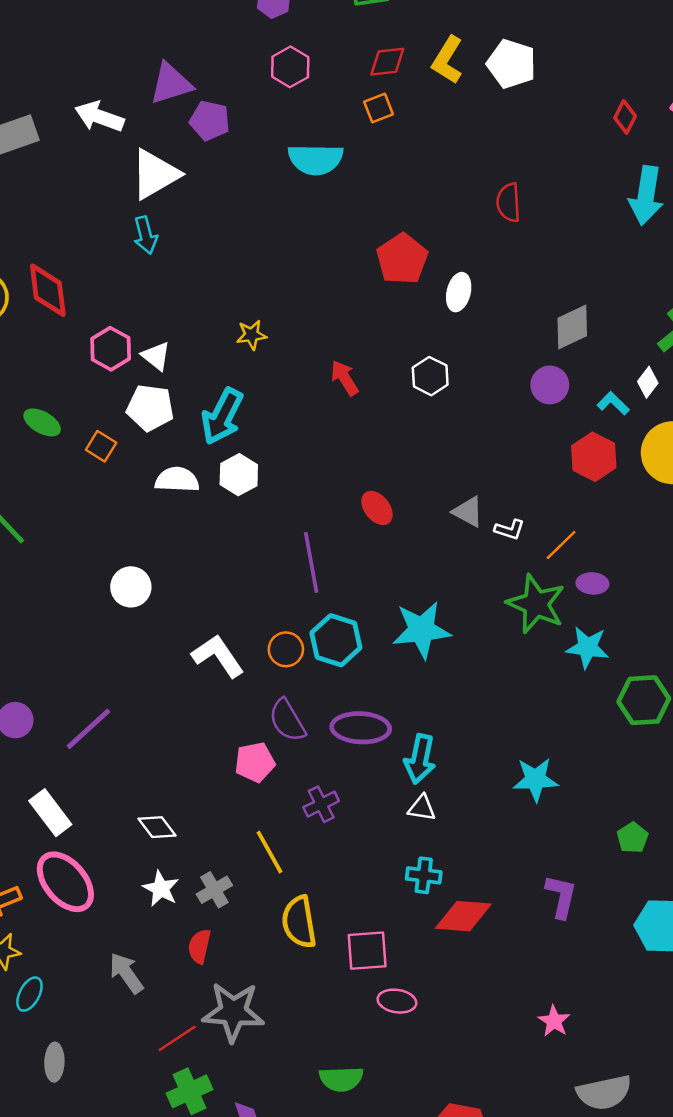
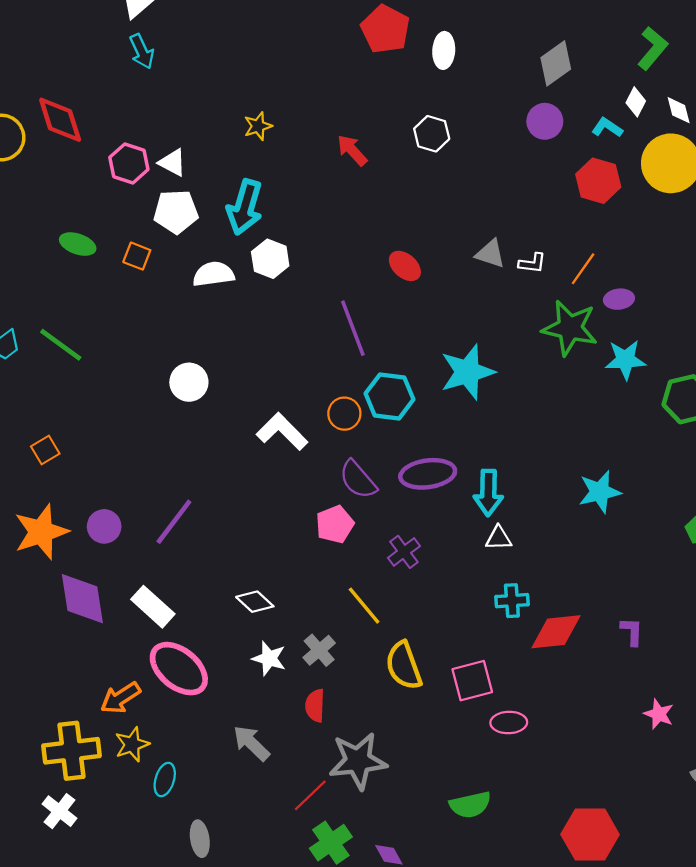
purple L-shape: (561, 896) -> (632, 632), moved, size x0.7

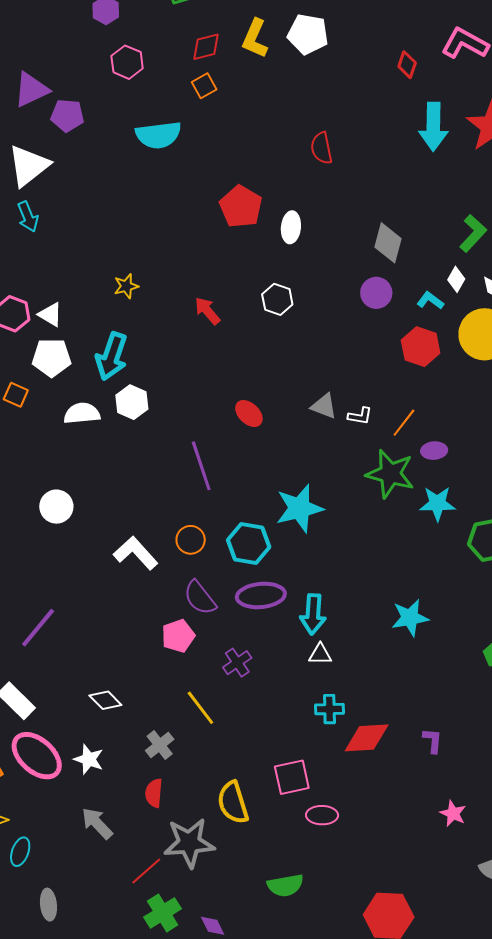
gray diamond: (556, 63) -> (388, 243), turned -42
cyan hexagon: (389, 396) -> (249, 544), moved
white star: (269, 658) -> (89, 759), moved
yellow semicircle: (404, 666) -> (233, 803), moved

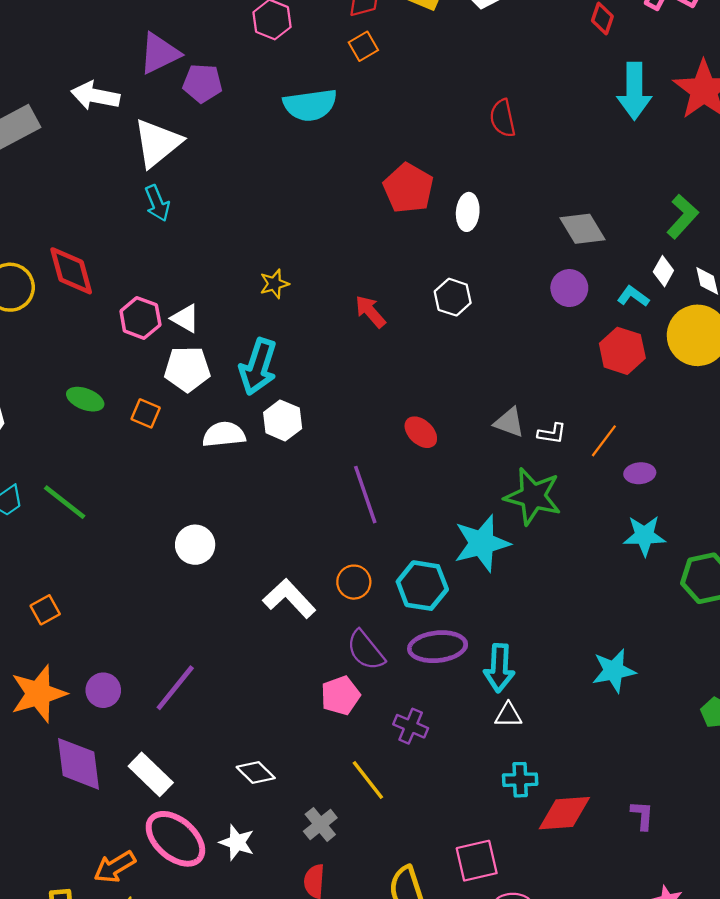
gray diamond: (388, 243) -> (582, 229), turned -45
green star: (390, 474) -> (533, 496), moved
purple cross: (237, 663) -> (411, 726), turned -32

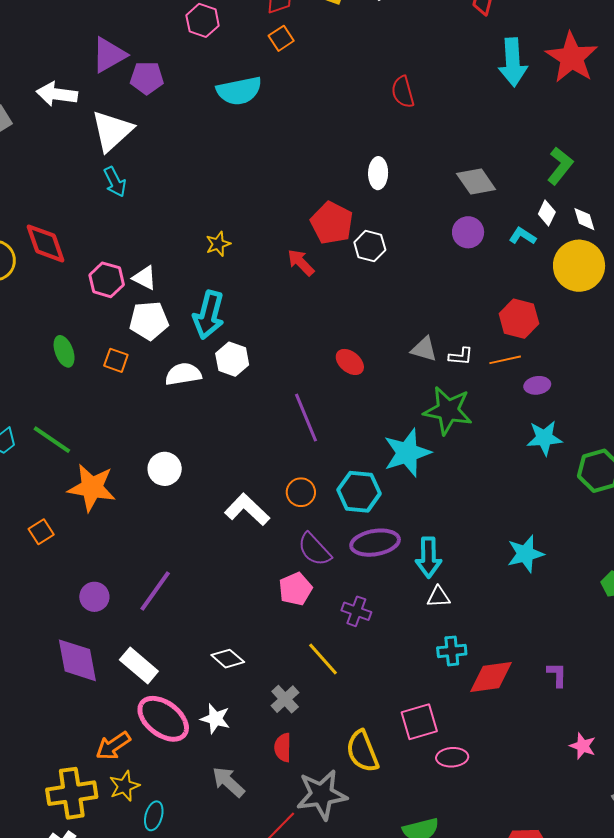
red pentagon: (408, 188) -> (332, 223), moved
red hexagon: (622, 351) -> (519, 319), moved
green ellipse: (85, 399) -> (64, 351), turned 52
orange line: (604, 441) -> (505, 360), turned 44
orange star: (38, 694) -> (92, 488), moved, turned 30

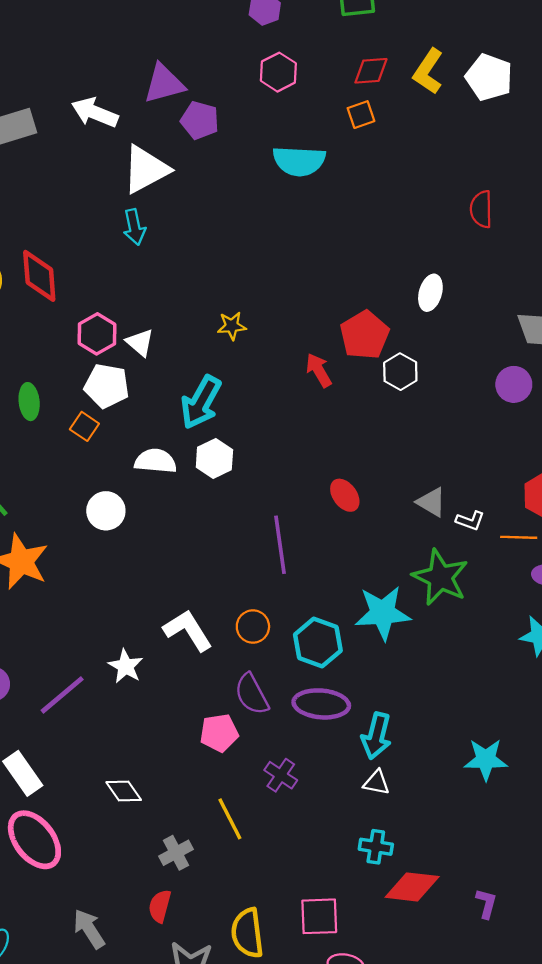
white pentagon: (149, 321) -> (107, 386), moved
white circle: (165, 469) -> (106, 511), moved
white star: (215, 719) -> (126, 666), moved

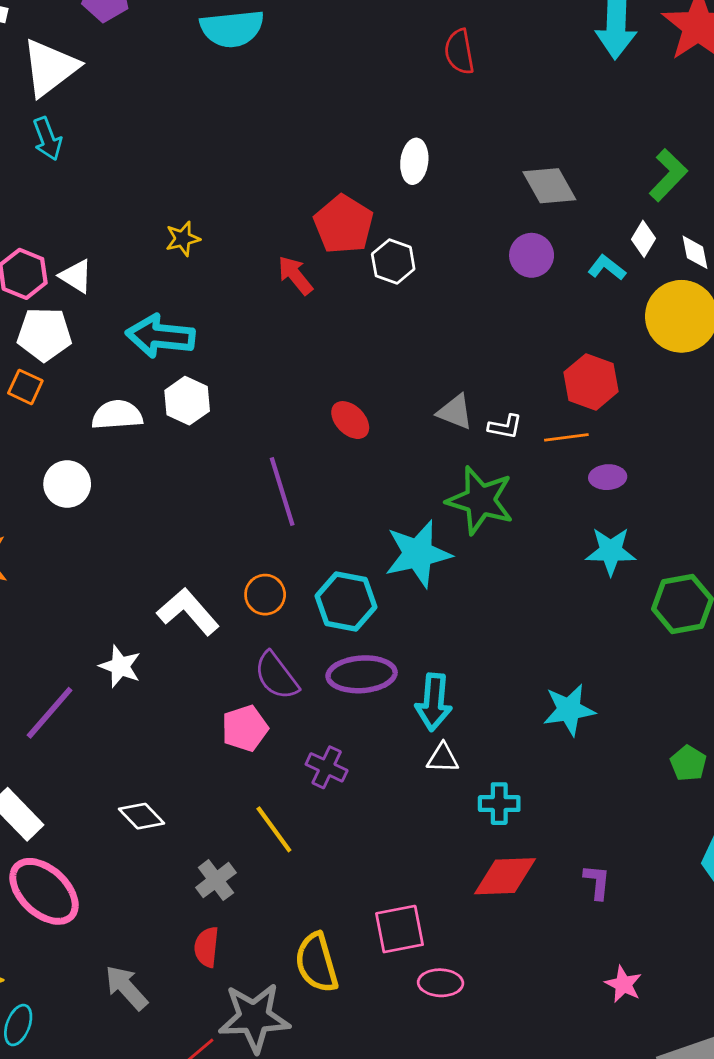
cyan arrow: (201, 402) -> (160, 336), turned 76
cyan cross: (376, 847) -> (499, 804), moved

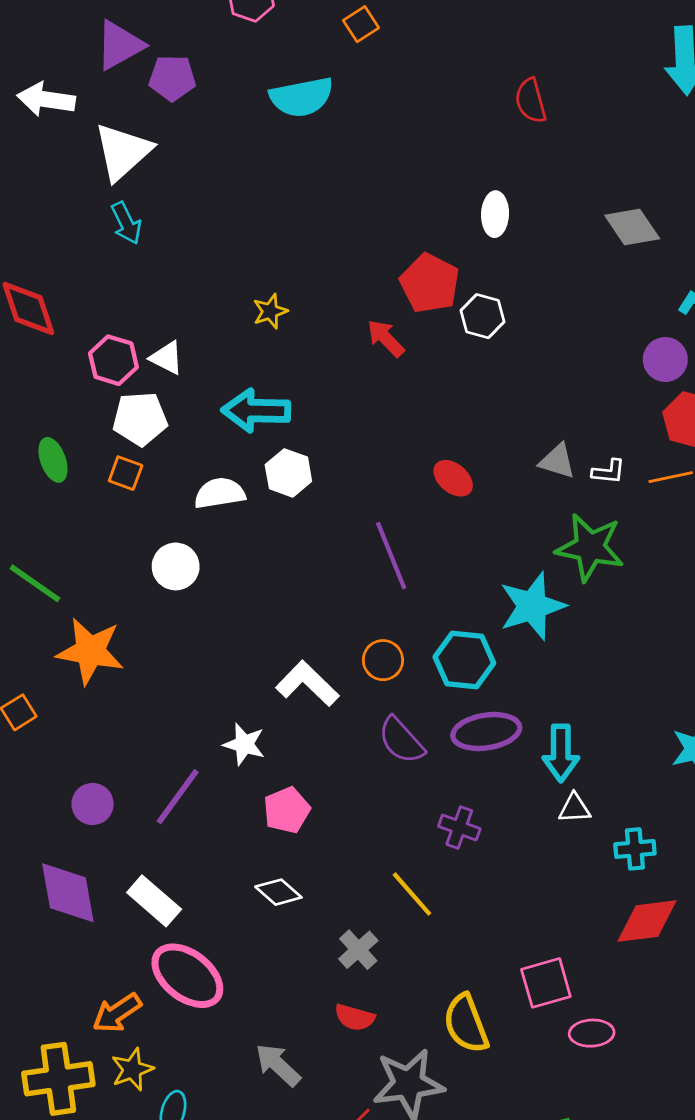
purple circle: (532, 255) -> (665, 359), moved
pink pentagon: (245, 728) -> (287, 810), moved
red semicircle: (206, 947) -> (355, 1017), turned -75

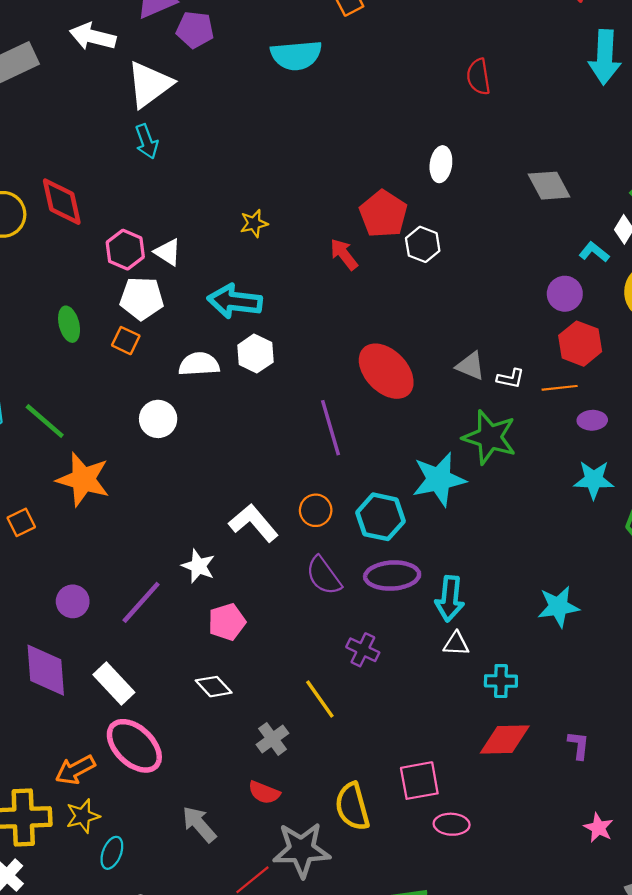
red ellipse: (453, 478) -> (386, 371), size x1.8

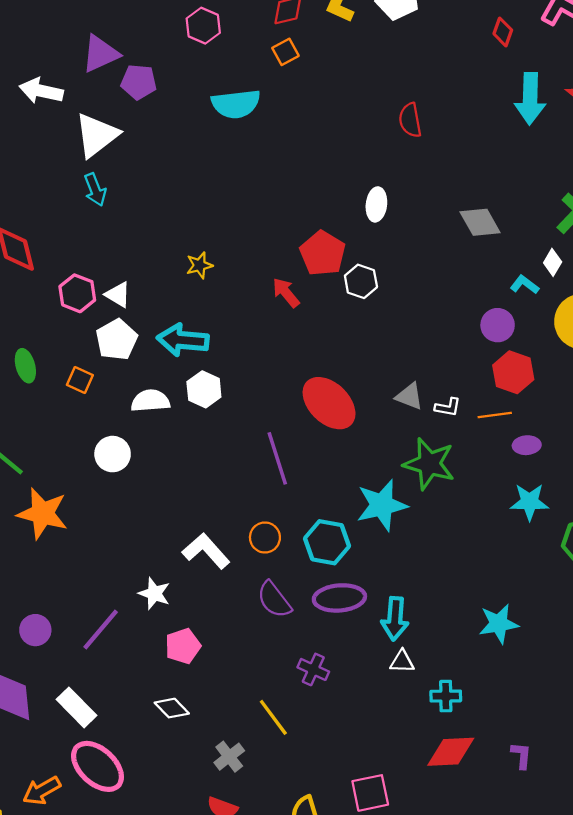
white pentagon: (142, 298) -> (117, 340), moved, turned -30

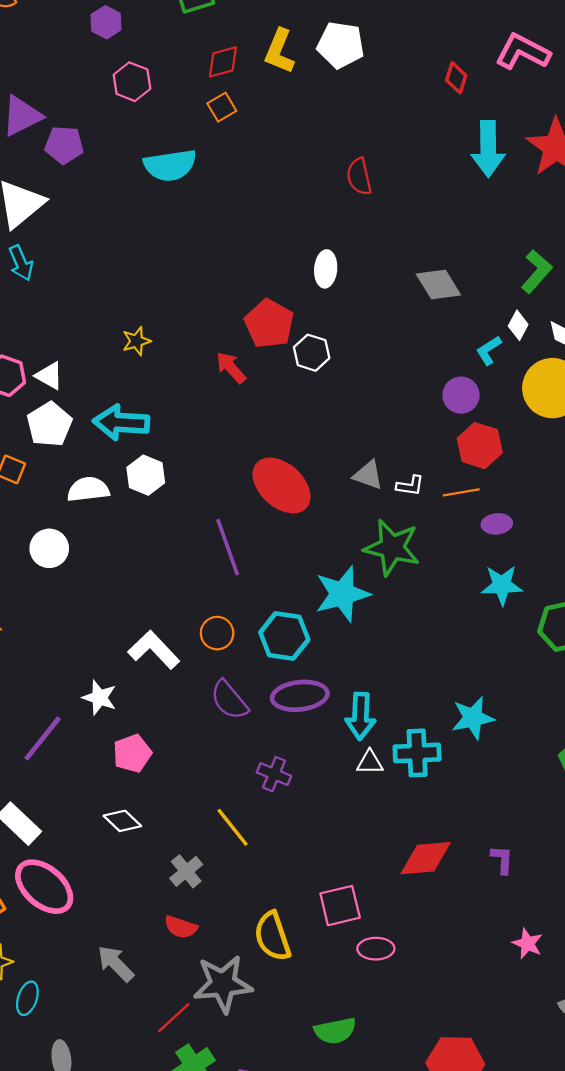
cyan L-shape: (525, 285) -> (489, 350), turned -68
cyan cross: (446, 696) -> (417, 753), moved, size x1.4

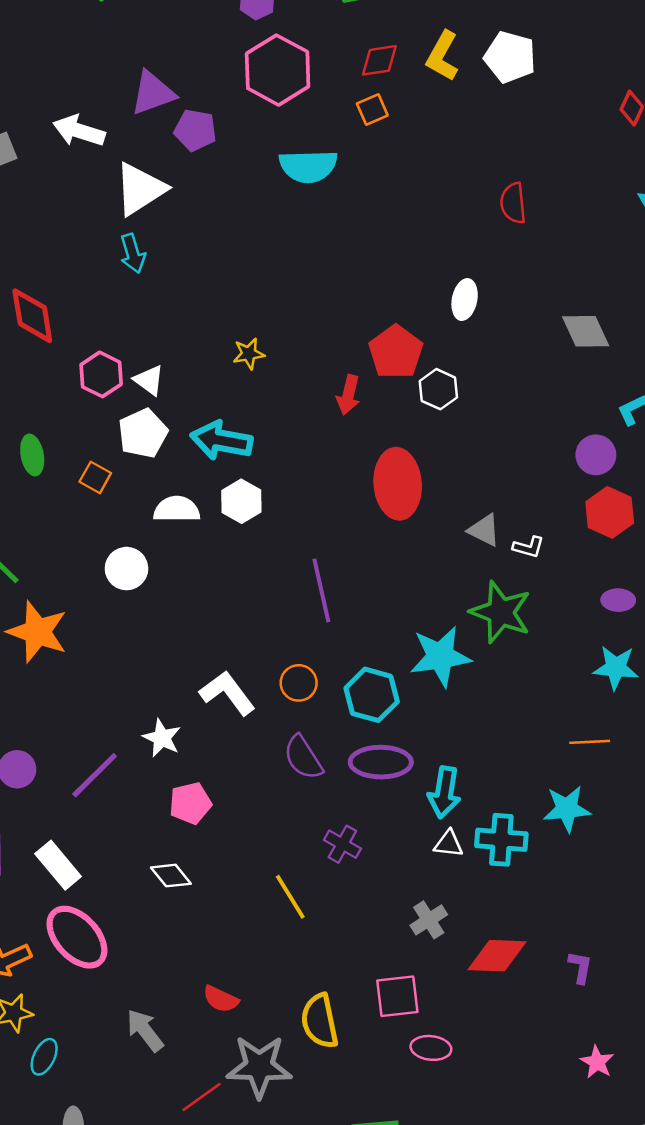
pink hexagon: (132, 82) -> (278, 70), size x1.6
red arrow: (231, 368) -> (348, 395), turned -132
red ellipse: (282, 485) -> (398, 484), moved, turned 36
orange line: (461, 492) -> (590, 742), moved
gray cross: (186, 871) -> (429, 920), moved

